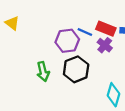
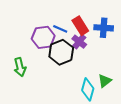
red rectangle: (106, 29) -> (80, 26), turned 36
black hexagon: (76, 69) -> (61, 52), moved

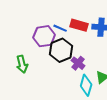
red rectangle: (80, 26) -> (79, 25), turned -42
purple cross: (79, 42) -> (78, 63), moved

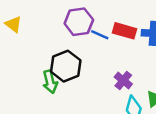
purple hexagon: (44, 36) -> (79, 22), moved
black hexagon: (61, 50) -> (66, 66), moved

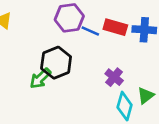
green arrow: (50, 82) -> (40, 78), turned 60

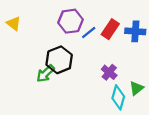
red rectangle: (115, 27) -> (110, 29), turned -72
blue line: (90, 31) -> (89, 33), turned -63

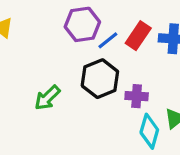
black hexagon: (59, 60) -> (100, 79), moved
purple cross: (109, 72) -> (137, 96), turned -35

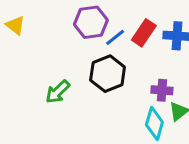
purple cross: (137, 96) -> (162, 90), moved

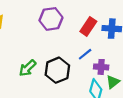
blue line: (115, 37) -> (85, 54), moved
black hexagon: (108, 74) -> (57, 70), moved

